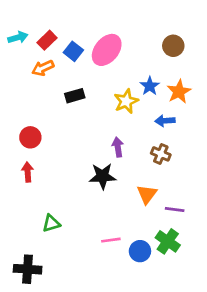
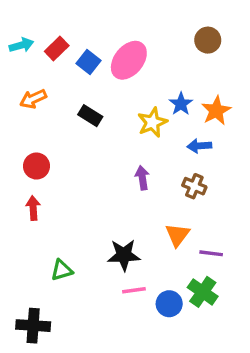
brown circle: (173, 46) -> (208, 40), moved
orange arrow: (43, 68) -> (33, 99), moved
black rectangle: (75, 96) -> (90, 116), turned 48
black star: (103, 176) -> (124, 255), moved

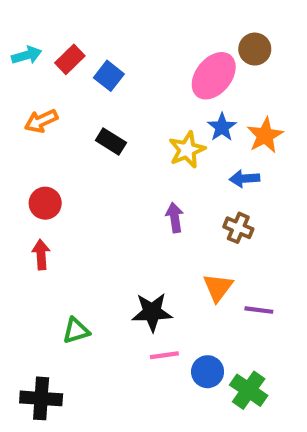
pink ellipse: (129, 60) -> (214, 76), moved
green cross: (203, 292) -> (249, 390), moved

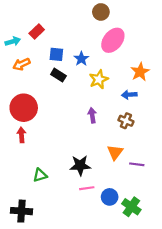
brown circle: (255, 49) -> (101, 12), moved
cyan arrow: (27, 55) -> (13, 41), moved
blue square: (109, 76) -> (56, 54), moved, turned -32
blue star: (222, 127) -> (81, 59), moved
red circle: (45, 203) -> (24, 108), size x1.6

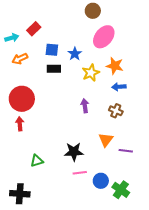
orange star: (140, 72) -> (115, 66), moved, turned -30
black rectangle: (58, 75) -> (54, 69), turned -32

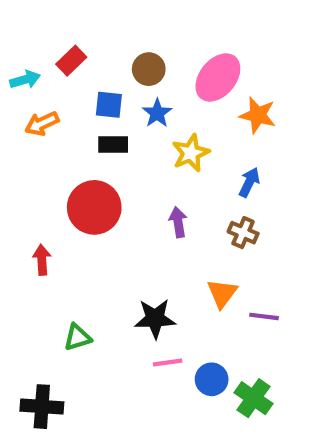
brown circle: (93, 11) -> (149, 69), moved
orange star: (115, 66) -> (258, 115), moved
blue arrow: (119, 87) -> (249, 182), turned 120
red circle: (22, 99) -> (94, 207), moved

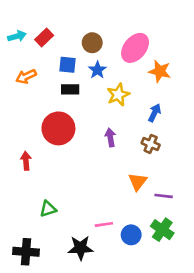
cyan arrow: (25, 80) -> (17, 36), moved
black star: (155, 318) -> (80, 248), moved
green cross: (254, 398) -> (162, 230), moved

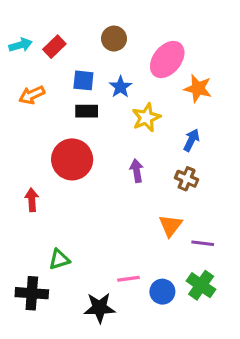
brown circle: (92, 43) -> (114, 39), moved
black cross: (26, 252) -> (32, 293), moved

